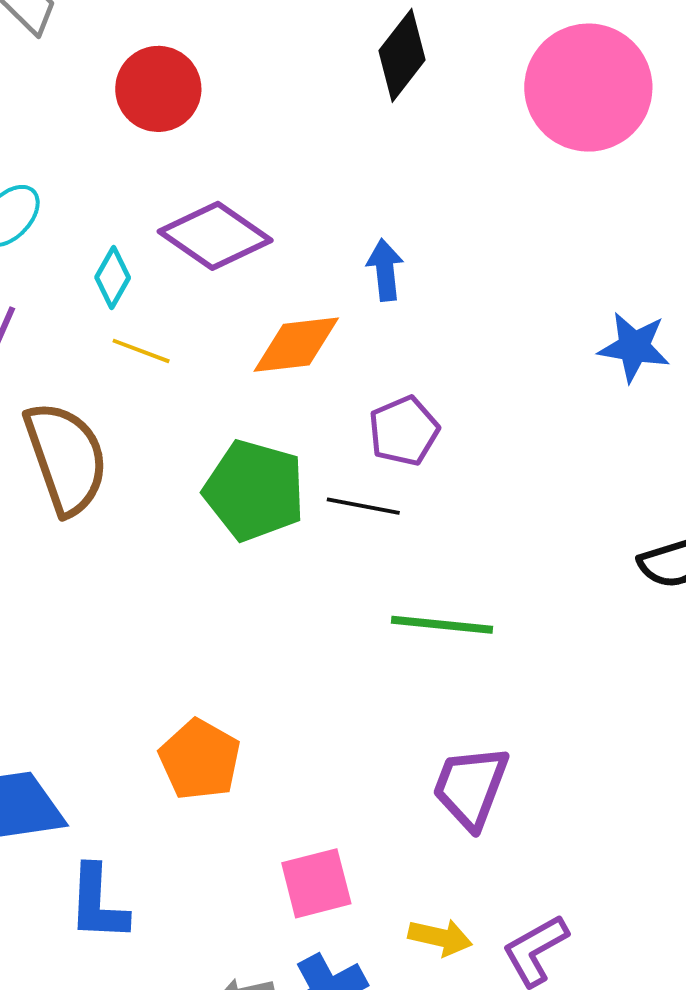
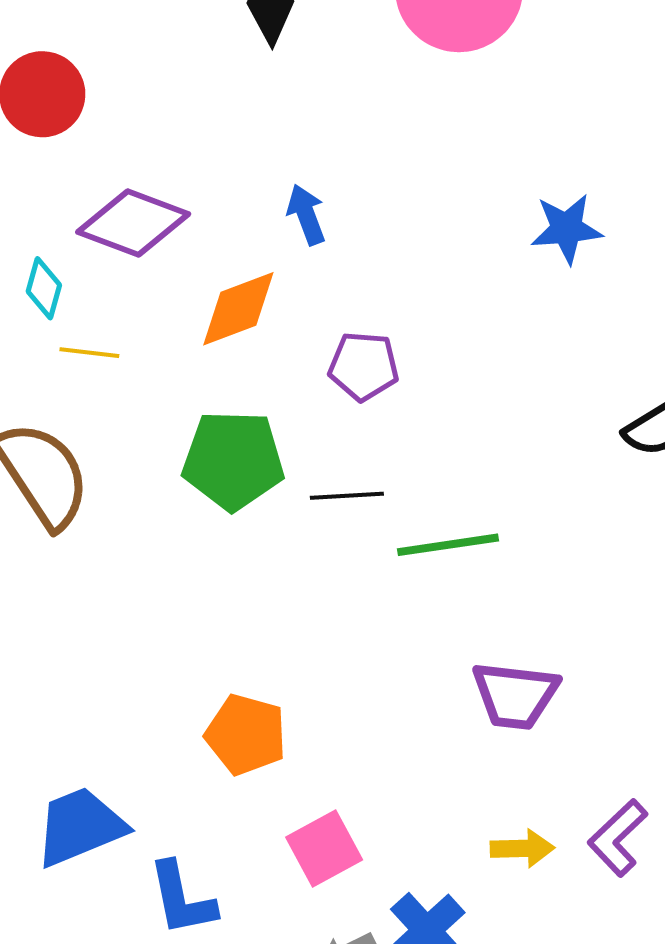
purple pentagon: (404, 431) -> (364, 366), turned -30
black line: (363, 506) -> (347, 496), moved
purple trapezoid: (471, 787) -> (515, 695), turned -90
pink square: (316, 883) -> (324, 849), moved

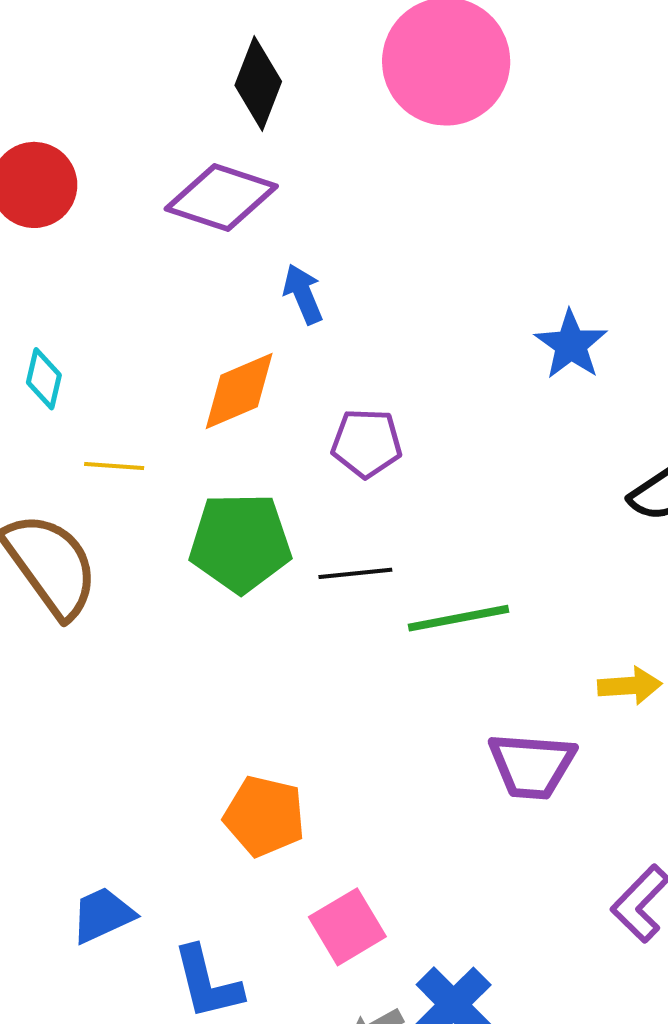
purple diamond: (133, 223) -> (221, 197), moved
blue star: (566, 229) -> (571, 345), moved, turned -30
yellow line: (89, 353) -> (114, 466), moved
blue trapezoid: (80, 827) -> (103, 915), size x0.7
yellow arrow: (522, 848) -> (630, 686), moved

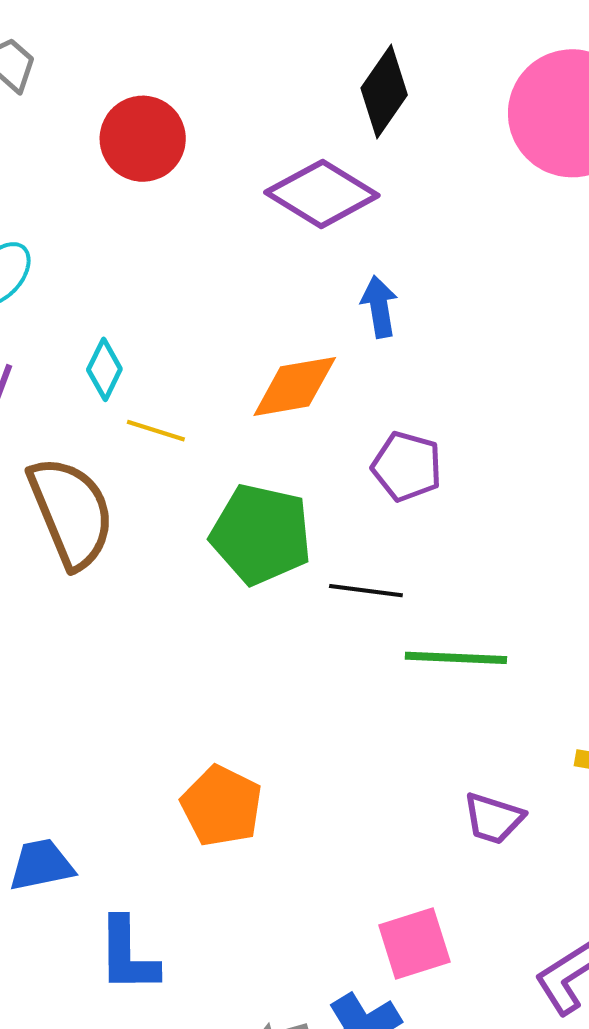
cyan diamond: (44, 379) -> (104, 369), moved
purple trapezoid: (532, 766) -> (493, 818), size x0.7
pink square: (347, 927) -> (414, 943), moved

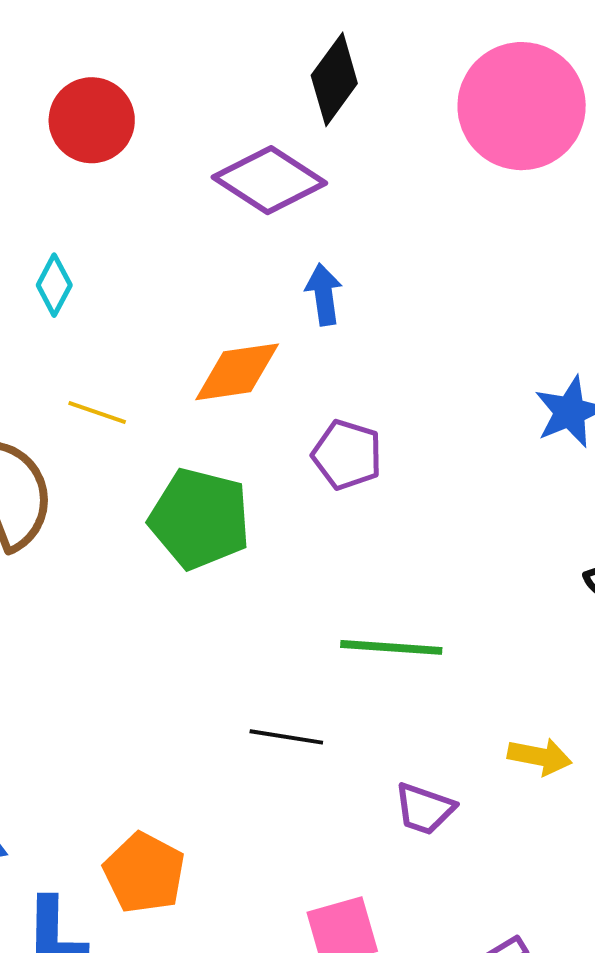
cyan diamond: (104, 369) -> (54, 285), moved
black line: (366, 591) -> (286, 737), moved
orange pentagon: (222, 806) -> (144, 873), moved

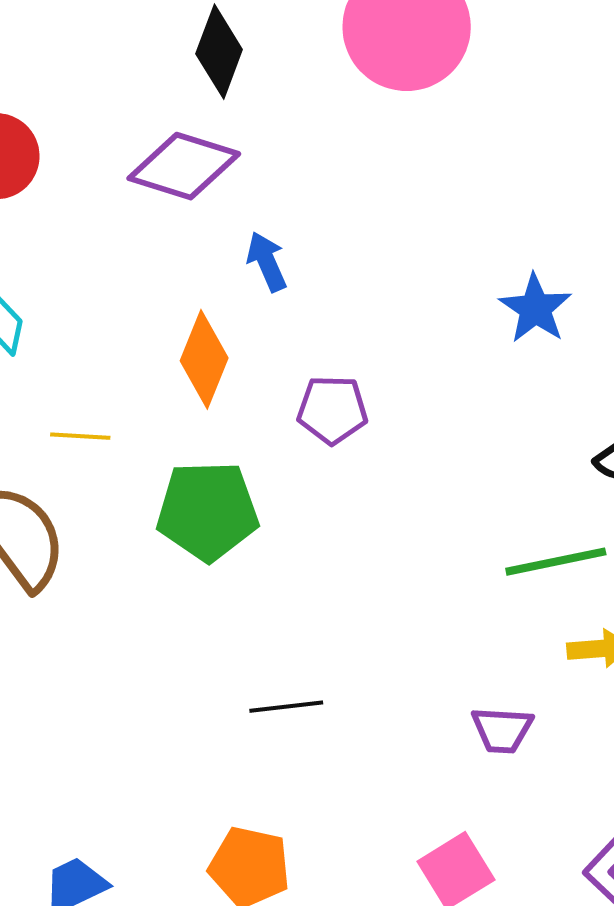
orange diamond: (237, 372) -> (204, 359), turned -44
green line: (391, 647) -> (556, 562), moved
black line: (286, 737) -> (286, 707), moved

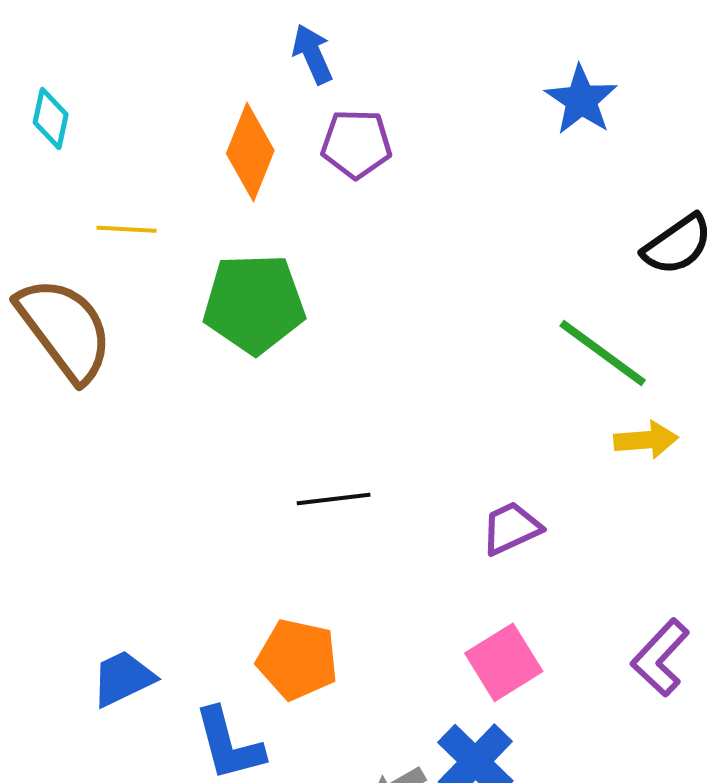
purple pentagon: (332, 410) -> (356, 144), moved
green line: (556, 562) -> (603, 353), turned 48
purple trapezoid: (502, 730) -> (511, 528), moved, turned 152

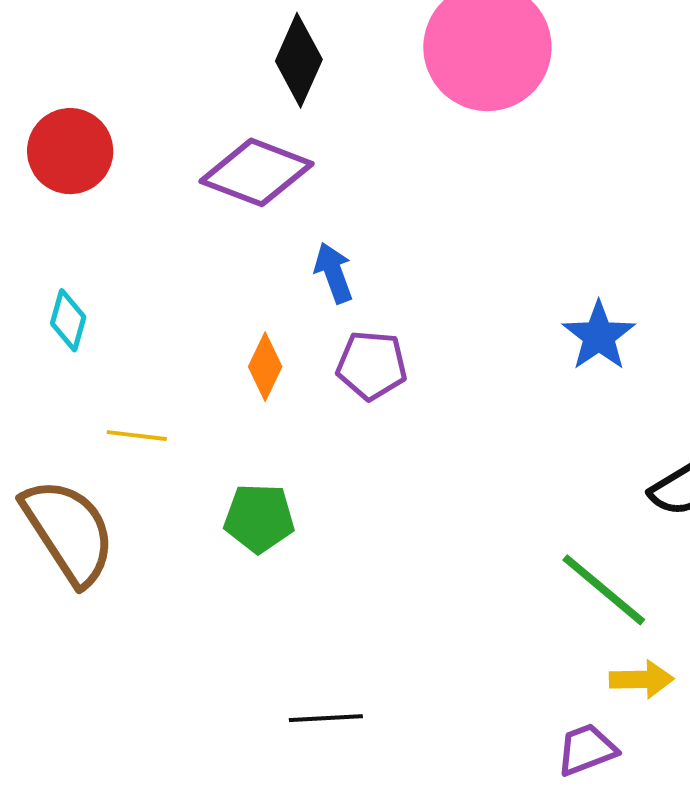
orange diamond: (250, 152) -> (265, 367), size x0.7
green pentagon: (254, 304) -> (259, 518), size x0.7
purple trapezoid: (511, 528) -> (587, 750), moved

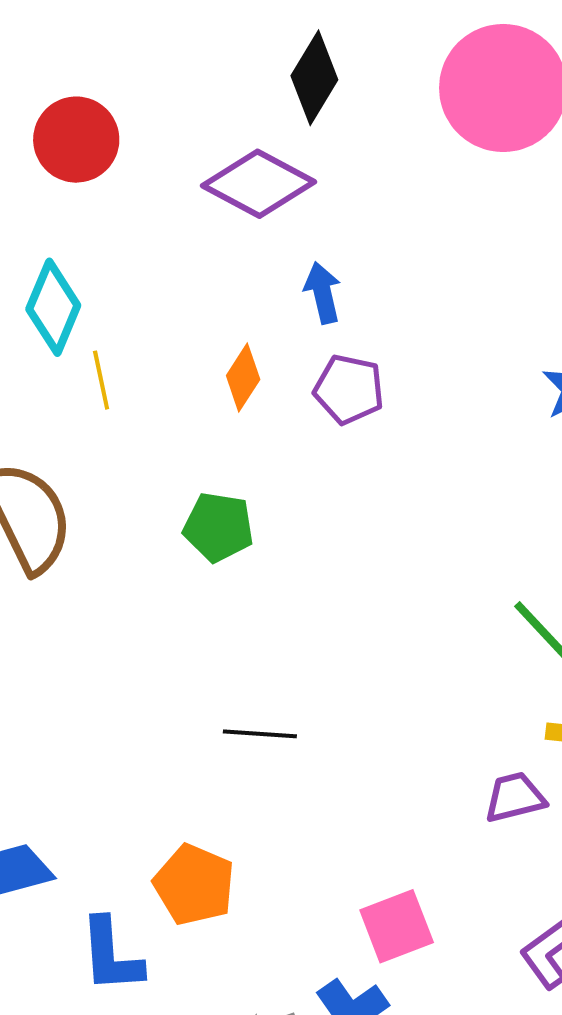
cyan diamond: (68, 320) -> (53, 307), size x1.5
yellow line: (137, 436) -> (101, 380), moved, turned 64

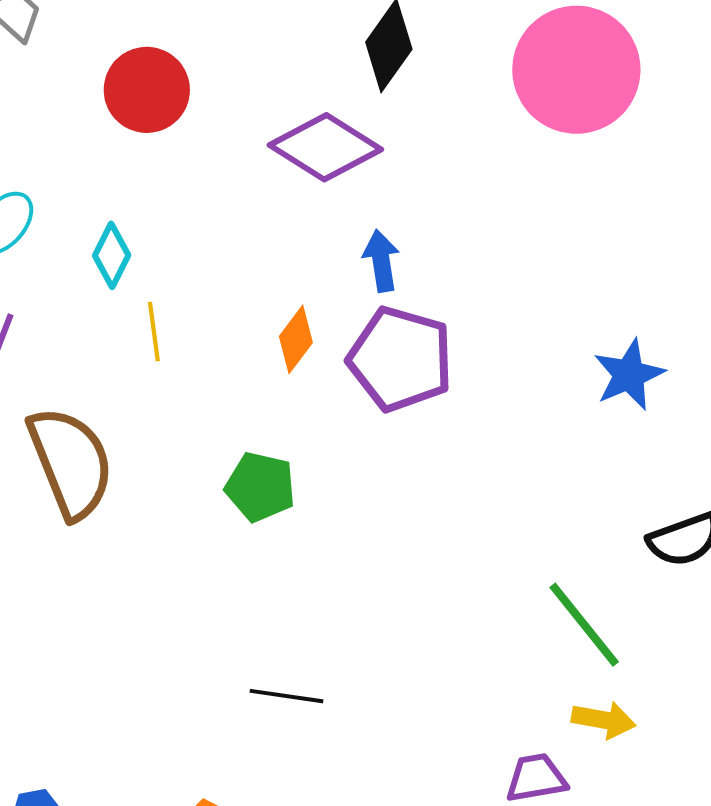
cyan diamond: (53, 307) -> (112, 255), size x0.7
purple pentagon: (349, 389) -> (400, 359), size x1.5

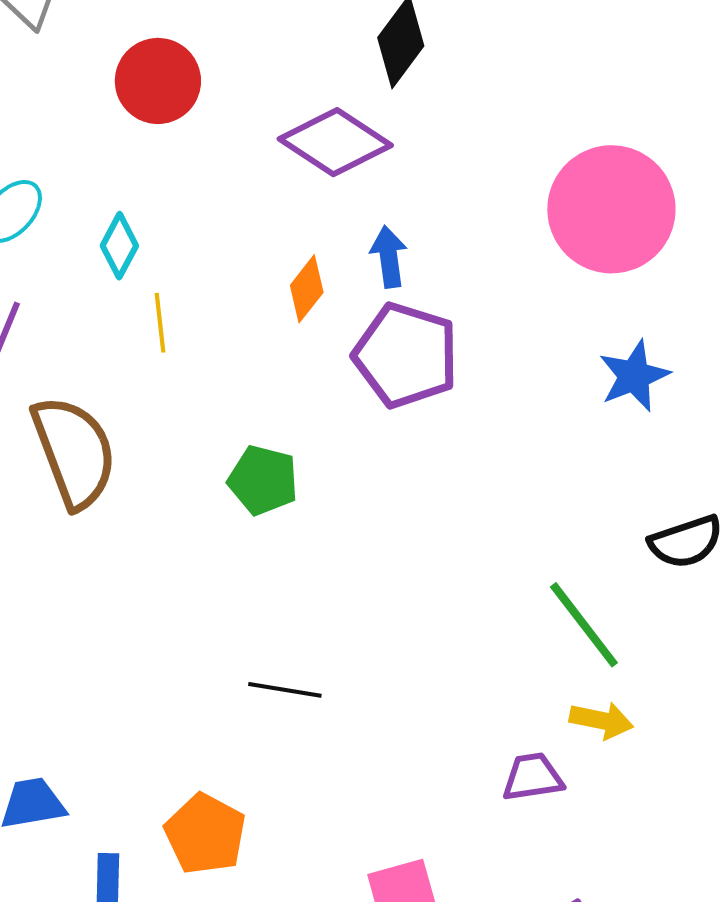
pink circle: (576, 70) -> (611, 209), moved
orange diamond: (296, 339) -> (307, 289), moved

